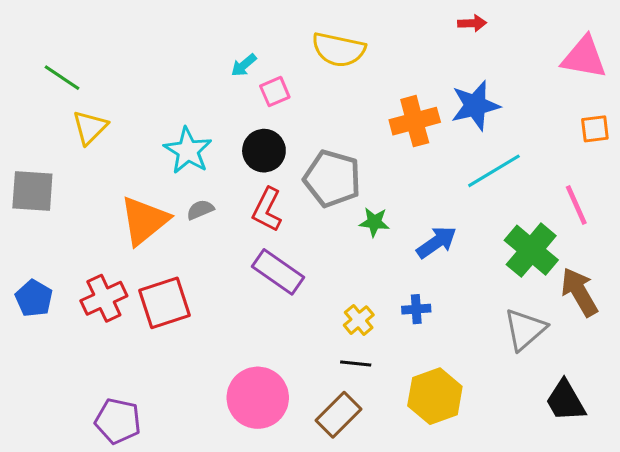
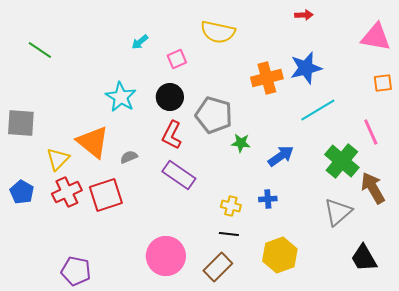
cyan arrow: (244, 65) -> (140, 42), moved
yellow triangle: (90, 127) -> (58, 159), moved
gray semicircle: (200, 210) -> (129, 157), moved
orange triangle: (144, 221) -> (93, 142), turned -42
yellow cross: (359, 320) -> (231, 206), turned -36

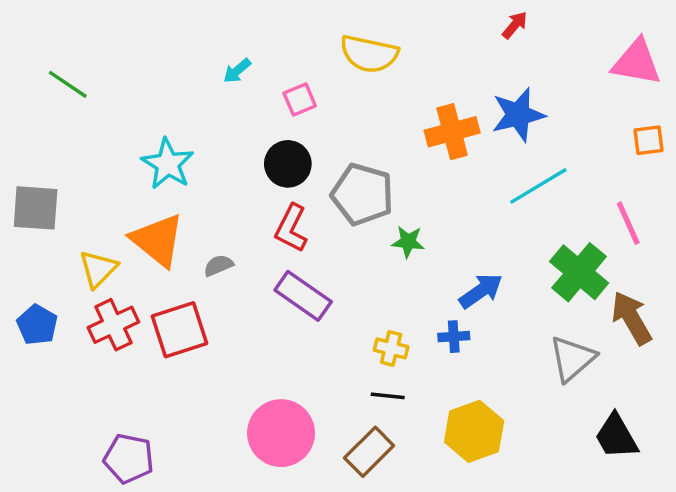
red arrow: (304, 15) -> (515, 25), turned -48
cyan star: (121, 97) -> (168, 164), moved
blue arrow: (281, 156) -> (481, 291), moved

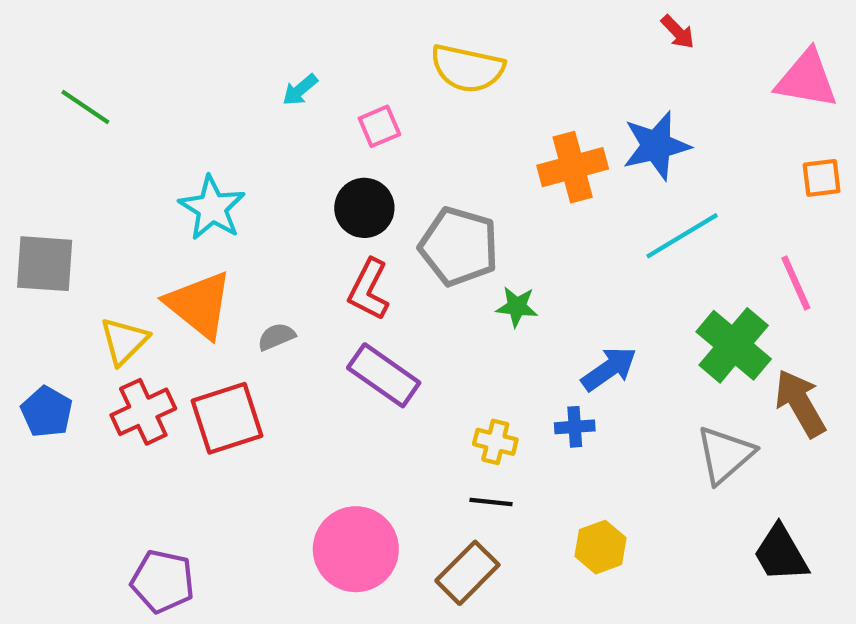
red arrow: (515, 25) -> (678, 32), moved, turned 96
yellow hexagon: (474, 431) -> (601, 547), size x0.7

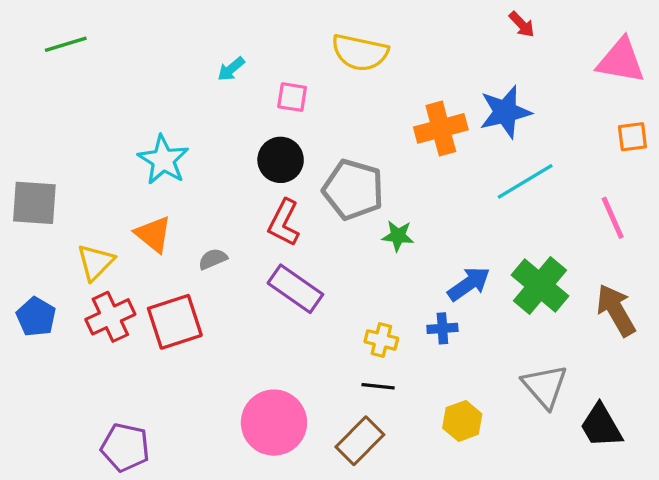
green line: (85, 107) -> (66, 44), moved, turned -51
pink square: (379, 126) -> (292, 97), turned 32
orange triangle: (199, 304) -> (153, 234), size x0.7
green cross: (734, 345) -> (540, 285), moved
gray triangle: (725, 455) -> (545, 386), moved, turned -30

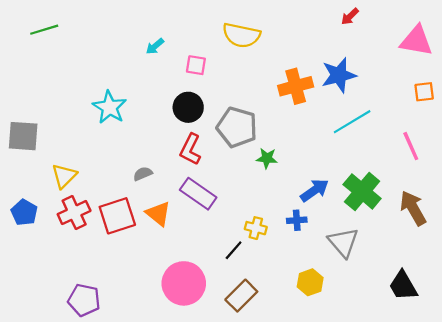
red arrow: (522, 24) -> (350, 16), turned 90
orange triangle: (153, 234) -> (158, 214), moved
black line: (378, 386) -> (234, 250), moved, turned -55
gray triangle: (545, 386) -> (343, 242), moved

